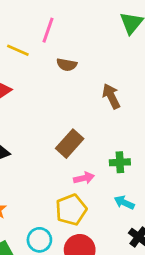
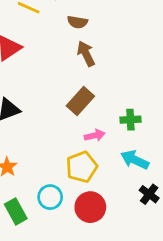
brown arrow: (111, 96) -> (86, 54), moved
cyan arrow: (124, 202) -> (135, 160), size x1.4

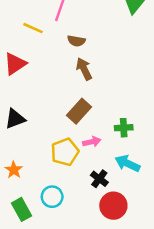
yellow pentagon: (82, 167) -> (65, 152), moved
black cross: (149, 194) -> (99, 179), moved
red circle: (90, 207) -> (113, 206), moved

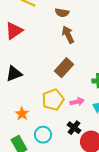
pink arrow: (92, 142) -> (77, 102), moved
orange star: (14, 170) -> (22, 114), moved
black cross: (99, 179) -> (74, 128), moved

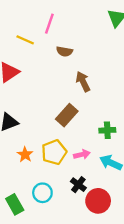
brown arrow: (68, 35) -> (83, 82), moved
orange star: (22, 114) -> (25, 155), moved

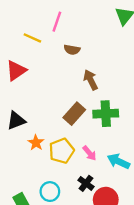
green cross: (107, 130) -> (106, 114), moved, size x1.5
orange star: (25, 155) -> (36, 143), moved
pink arrow: (82, 155) -> (89, 153), turned 63

